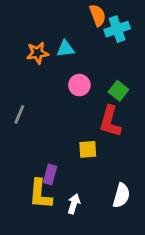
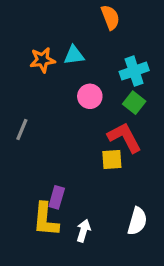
cyan cross: (117, 29) -> (134, 71), moved
red L-shape: (110, 121) -> (125, 137), turned 136
yellow square: (88, 149) -> (112, 160), moved

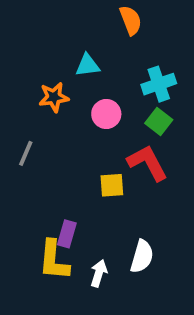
orange star: (42, 60) -> (54, 97), moved
yellow square: (112, 160) -> (112, 185), moved
white semicircle: (137, 221) -> (142, 256), moved

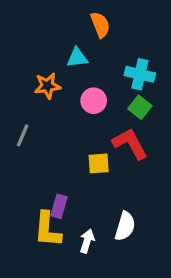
orange semicircle: (131, 20) -> (100, 25), moved
cyan cross: (159, 84) -> (140, 74), turned 32

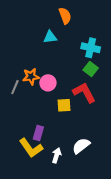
orange star: (47, 86) -> (31, 76), moved
pink circle: (94, 101) -> (48, 83), moved
white semicircle: (125, 226) -> (81, 146), turned -144
yellow L-shape: (47, 229) -> (31, 148), turned -40

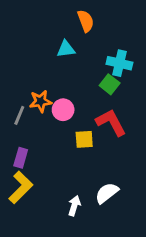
green square: (91, 69) -> (110, 84), moved
purple rectangle: (38, 133) -> (21, 158), moved
yellow L-shape: (31, 148) -> (21, 187), moved, turned -100

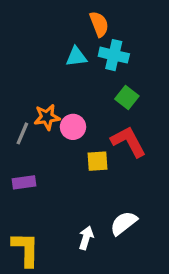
cyan cross: (119, 63) -> (114, 55), moved
purple rectangle: (21, 158) -> (24, 182), turned 66
yellow L-shape: (21, 187) -> (26, 249), moved, turned -44

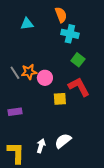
cyan triangle: (76, 57) -> (27, 24), moved
gray line: (22, 133) -> (15, 73), moved, turned -56
white semicircle: (124, 223) -> (63, 141), moved
white arrow: (86, 238) -> (41, 146), moved

